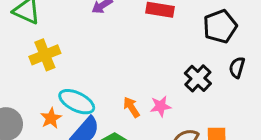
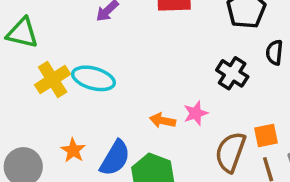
cyan ellipse: (77, 102) -> (94, 78), moved
orange arrow: (131, 107) -> (163, 121), turned -35

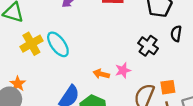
cyan ellipse: (94, 78) -> (58, 44), turned 35
orange star: (73, 150) -> (18, 84), moved

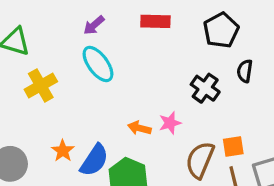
cyan ellipse: (58, 44) -> (98, 64), moved
orange star: (18, 84) -> (63, 151), moved

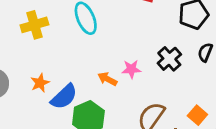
pink star: (170, 123) -> (131, 69), moved
orange square: (233, 147) -> (197, 115), moved, turned 36

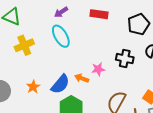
black cross: (169, 59) -> (125, 59), turned -30
blue semicircle: (64, 97) -> (60, 84), moved

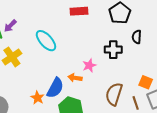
purple arrow: (61, 12) -> (10, 26), moved
orange star: (33, 87) -> (37, 98), moved

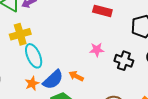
cyan ellipse: (46, 41) -> (34, 56), moved
pink star: (89, 65) -> (97, 50), moved

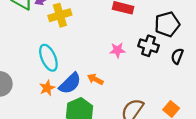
yellow cross: (20, 34) -> (60, 15), moved
black cross: (124, 61) -> (149, 46), moved

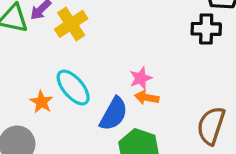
pink star: (117, 50) -> (141, 78), moved
orange star: (47, 88) -> (42, 102), moved

